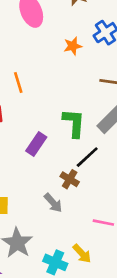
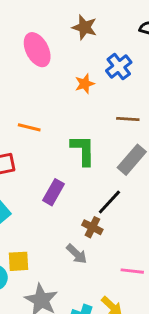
orange line: (18, 82) -> (29, 127), turned -55
green L-shape: (74, 123) -> (83, 150), moved

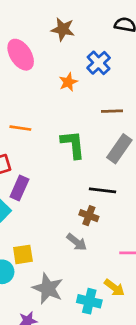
purple rectangle: (54, 192) -> (19, 188), moved
black line: (109, 202) -> (103, 190), turned 60

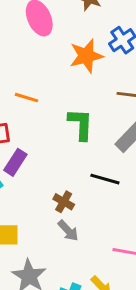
orange star: (68, 82) -> (86, 56), size x1.6
brown cross: (89, 216) -> (64, 202), moved

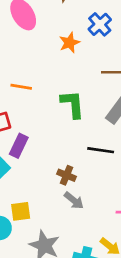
orange star: (86, 56) -> (69, 43), size x0.7

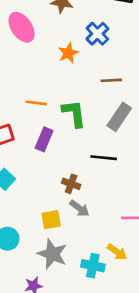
orange line: (21, 87) -> (36, 103), moved
purple rectangle: (19, 146) -> (44, 139), moved
yellow square: (21, 211) -> (51, 220), moved

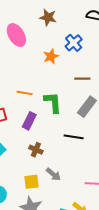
brown cross: (71, 184) -> (36, 150), moved

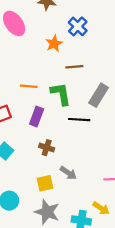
brown line: (82, 79) -> (74, 67), moved
black line: (74, 137) -> (79, 120), moved

